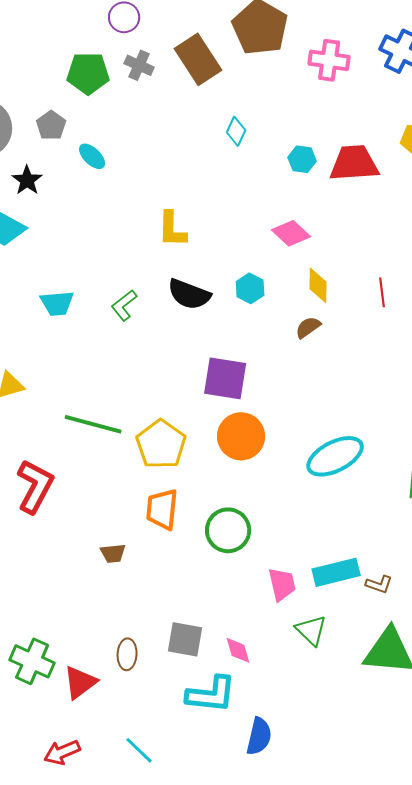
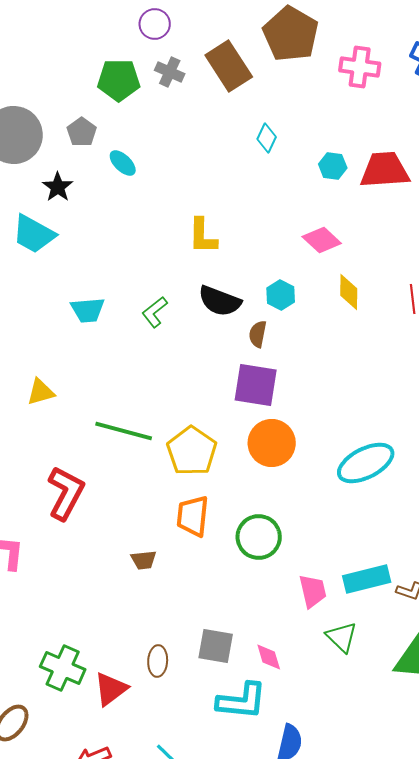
brown semicircle: (308, 327) -> (258, 334), moved, turned -44

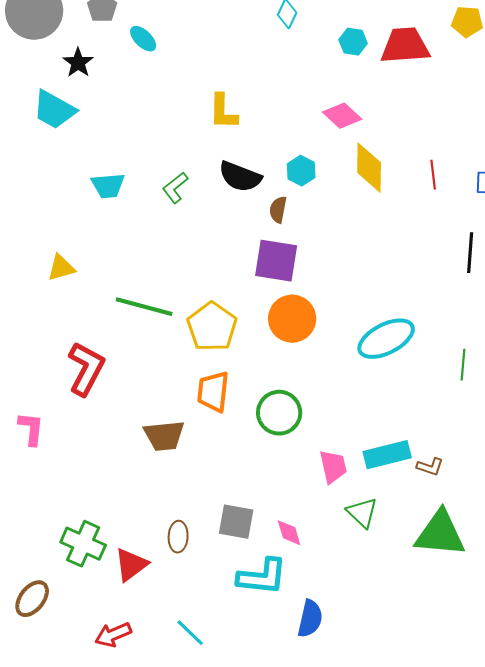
yellow diamond: (349, 292) -> (369, 168), size x1.4
brown trapezoid: (144, 560) -> (164, 436), size x1.6

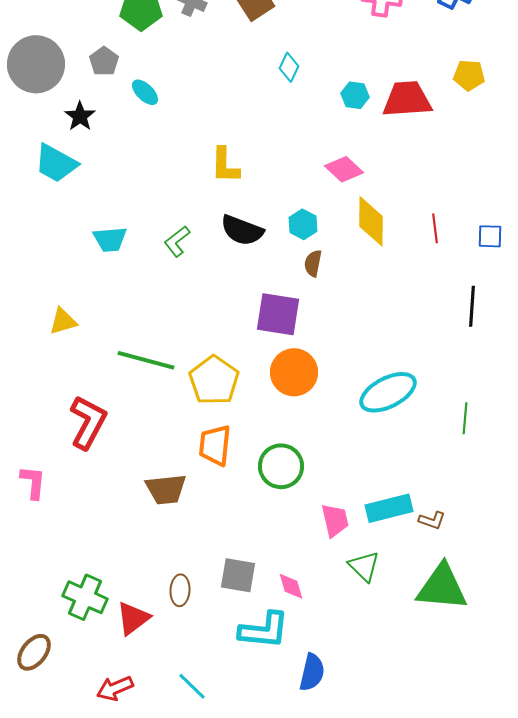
brown semicircle: (278, 210) -> (313, 263), moved

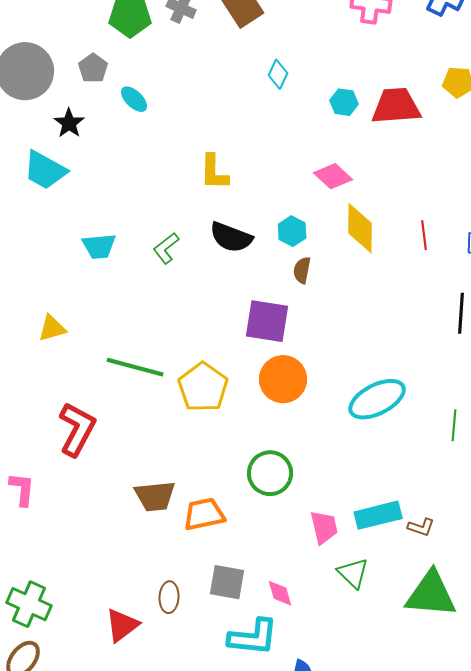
orange trapezoid: (215, 445) -> (204, 514), moved, turned 72
green cross: (85, 597) -> (29, 604), moved

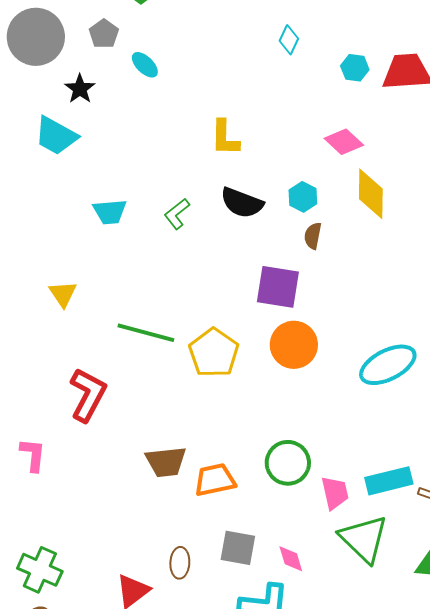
yellow triangle: (52, 328) -> (63, 294), turned -48
green circle: (270, 473) -> (288, 463), moved
green triangle: (353, 573) -> (364, 539), size x1.6

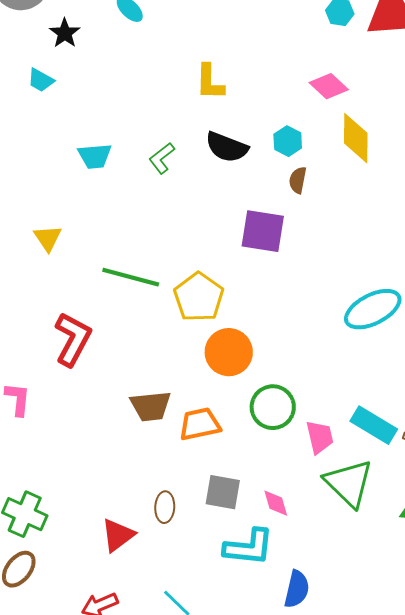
cyan trapezoid: (56, 136) -> (41, 80), size x0.6
orange circle: (294, 345) -> (229, 352), moved
cyan rectangle: (389, 481) -> (374, 425), turned 45

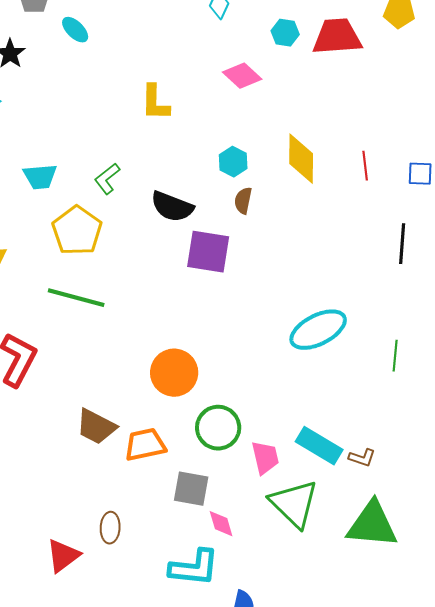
pink diamond: (329, 86) -> (242, 76), moved
black semicircle: (227, 147) -> (172, 207), moved
yellow pentagon: (199, 297) -> (77, 231), moved
brown trapezoid: (151, 406) -> (96, 427), turned 33
gray square: (223, 492) -> (191, 489), moved

